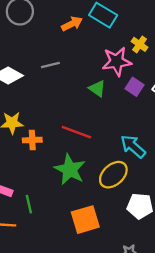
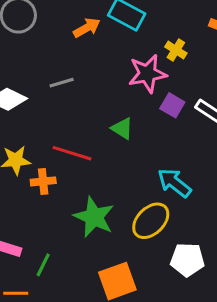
green triangle: (97, 89) -> (122, 128), moved
red line: (76, 132) -> (72, 153), moved
green line: (29, 204) -> (43, 265), turned 42

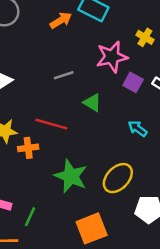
yellow cross: (176, 50) -> (145, 37), moved
gray line: (62, 83) -> (64, 75), moved
cyan arrow: (174, 183) -> (138, 128), moved, size x0.7

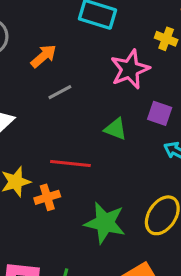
orange arrow: (61, 20) -> (44, 56), moved
gray line: (64, 75) -> (60, 92), moved
purple square: (133, 82) -> (160, 113), moved

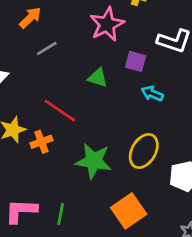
red line: (70, 163) -> (60, 111), turned 32

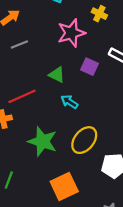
cyan arrow: (152, 94) -> (69, 102), moved
red line: (60, 111) -> (22, 96), turned -68

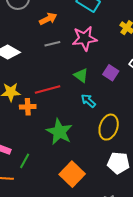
pink star: (71, 33) -> (85, 38), moved
yellow ellipse: (84, 140) -> (109, 127), moved, turned -30
orange square: (64, 186) -> (72, 174), turned -30

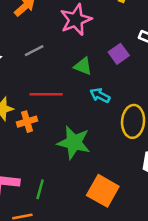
gray line: (52, 44) -> (34, 51), moved
purple square: (111, 73) -> (119, 54), turned 35
red line: (48, 90) -> (46, 94), turned 30

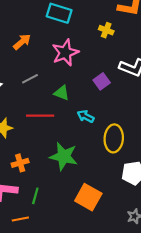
green triangle: (83, 66) -> (62, 93), moved
orange cross: (27, 122) -> (20, 163), moved

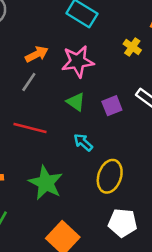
orange arrow: (22, 42) -> (37, 54), moved
gray line: (30, 79) -> (29, 82), turned -42
green triangle: (62, 93) -> (76, 102), moved

